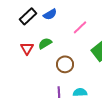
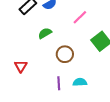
red triangle: (27, 48) -> (21, 66), moved

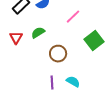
red triangle: (21, 66) -> (16, 38), moved
cyan semicircle: (80, 82) -> (73, 82), turned 32

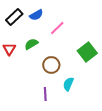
pink line: (73, 17) -> (57, 28), moved
cyan semicircle: (73, 82) -> (68, 84), moved, turned -96

